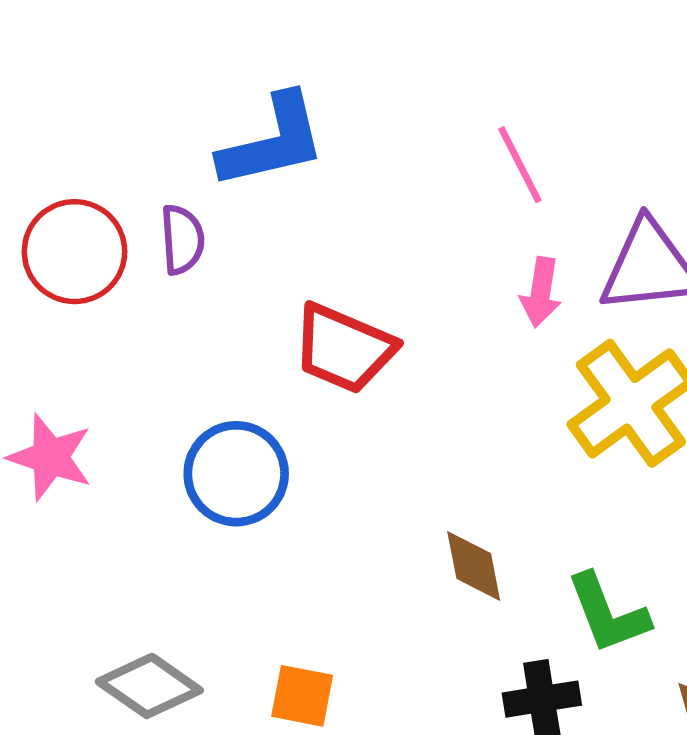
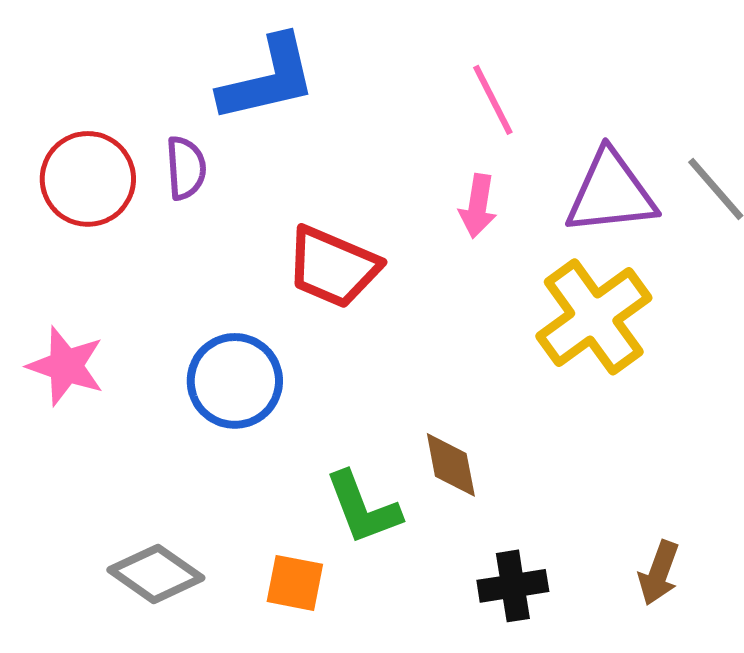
pink arrow: (541, 292) -> (478, 206), moved
green L-shape: (608, 613) -> (363, 508), moved

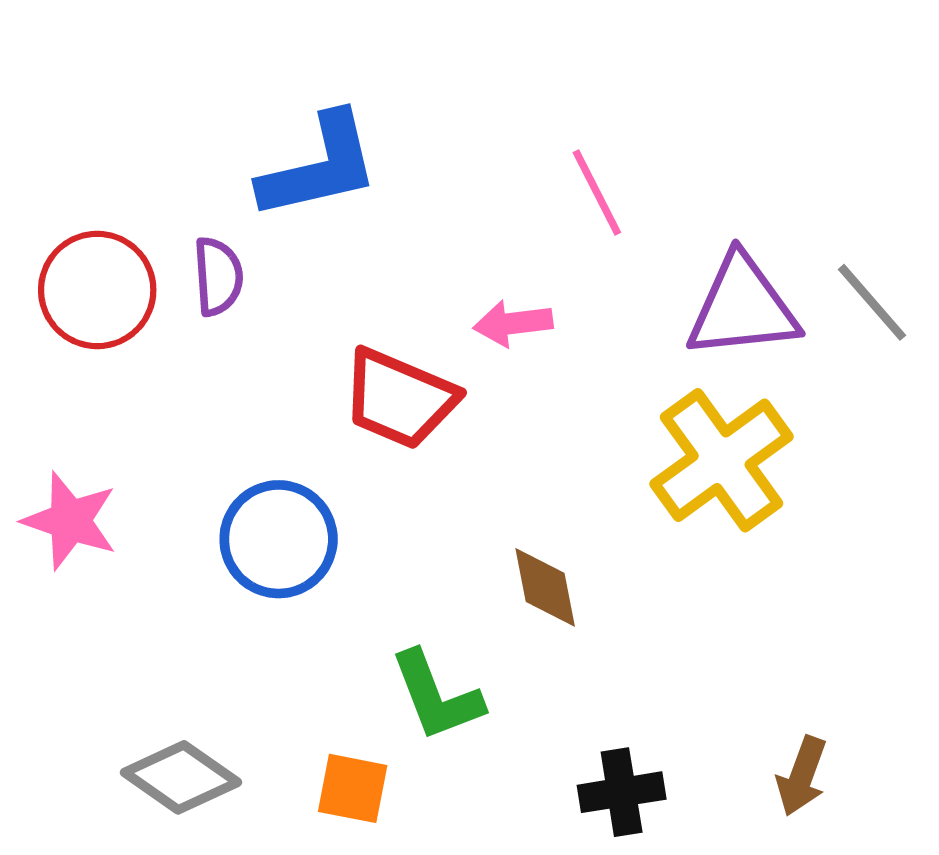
pink arrow: (478, 206) -> (513, 323), moved, turned 74
brown diamond: (451, 465) -> (545, 587), moved

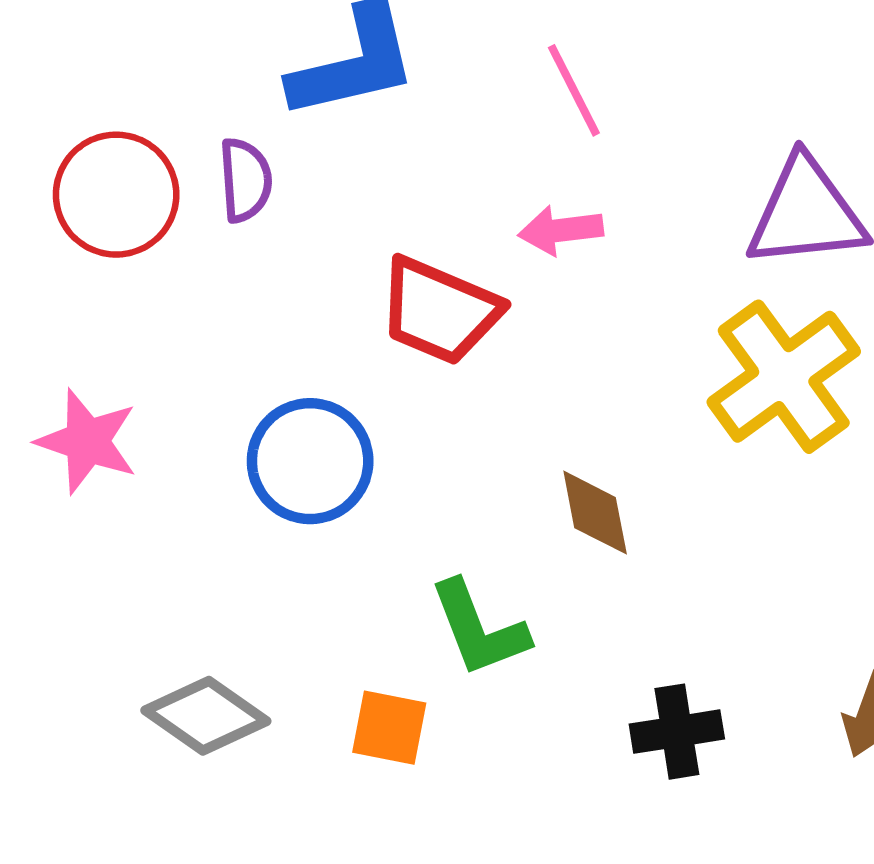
pink line: (597, 192) -> (574, 90), moved

